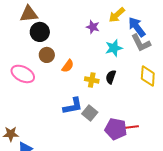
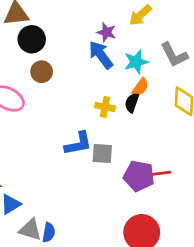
blue arrow: (137, 27) -> (101, 55), moved
orange semicircle: (68, 66) -> (140, 87), moved
gray square: (90, 113) -> (102, 153), turned -35

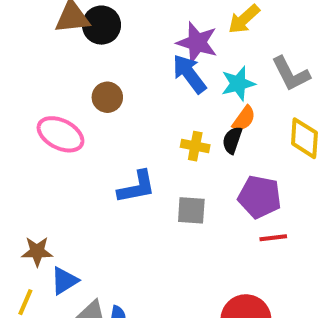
purple star: (106, 32) -> (197, 43), size x1.5
black circle: (32, 39) -> (101, 25), moved
blue L-shape: (78, 144) -> (137, 187), moved
purple pentagon: (139, 176) -> (260, 197), moved

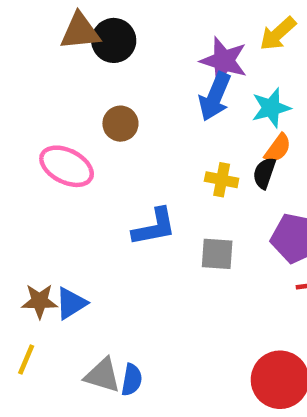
blue arrow: (189, 74) -> (215, 97), turned -120
blue triangle: (64, 281) -> (71, 303), moved

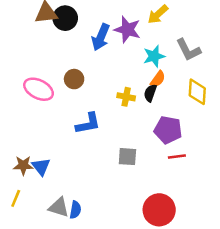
blue arrow: (215, 97) -> (101, 37), moved
brown circle: (120, 124) -> (74, 79), moved
gray square: (217, 254) -> (127, 157), moved
blue triangle: (71, 303) -> (41, 167), turned -36

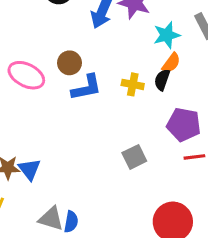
blue L-shape: (88, 124) -> (86, 88), moved
gray square: (127, 157) -> (134, 157), turned -30

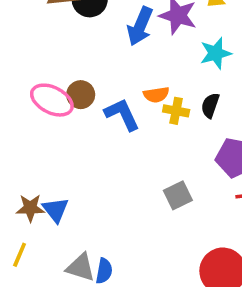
brown circle: (70, 63) -> (81, 95), moved
orange semicircle: (171, 63) -> (156, 95), moved, turned 45
blue L-shape: (86, 88) -> (122, 114), turned -104

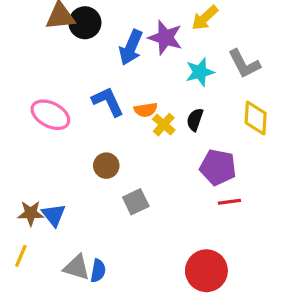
brown circle: (81, 95) -> (106, 166), moved
yellow cross: (176, 111) -> (164, 125), turned 30
blue L-shape: (122, 114) -> (108, 102), moved
gray square: (178, 195) -> (136, 202), moved

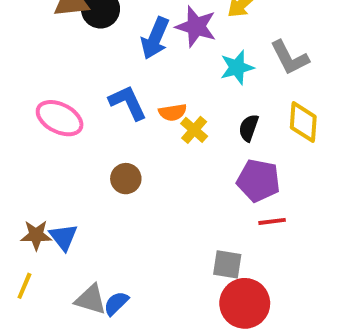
black semicircle: (195, 120) -> (249, 128), moved
gray square: (136, 202) -> (227, 264), moved, turned 35
blue semicircle: (98, 271) -> (116, 303), turned -145

